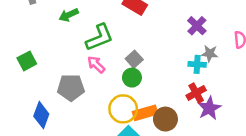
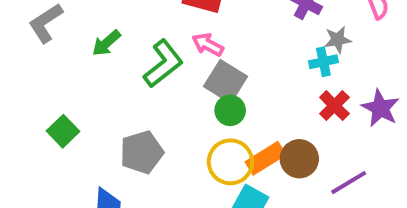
gray square: (134, 59) -> (225, 81), size x1.5
pink arrow: (96, 64) -> (208, 45), moved
purple star: (209, 108) -> (380, 108), moved

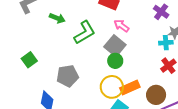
green arrow: (106, 43) -> (57, 18), turned -126
pink arrow: (208, 45) -> (121, 26), moved
brown circle: (299, 159) -> (156, 95), moved

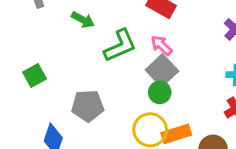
pink arrow: (121, 26) -> (161, 45), moved

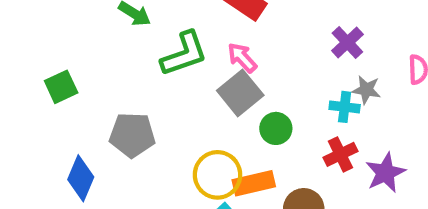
green circle: (160, 92) -> (276, 128), moved

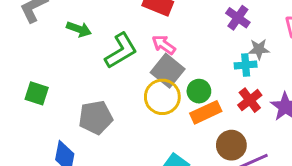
green square: (61, 87) -> (37, 93), turned -35
yellow circle: (217, 175) -> (162, 97), moved
orange rectangle: (254, 183) -> (206, 112), moved

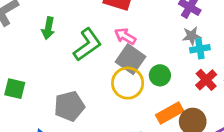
green arrow: (79, 29) -> (48, 28), turned 85
gray star: (259, 49) -> (192, 36), moved
orange rectangle: (206, 112) -> (170, 113), moved

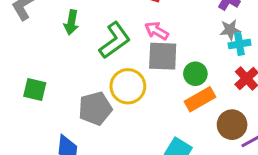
gray square: (131, 59) -> (163, 56), turned -32
yellow circle: (128, 83) -> (128, 86), moved
orange rectangle: (170, 113) -> (200, 99), moved

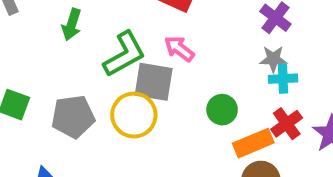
gray square: (163, 56) -> (154, 82), moved
orange rectangle: (200, 99) -> (253, 143), moved
gray pentagon: (95, 109) -> (73, 117), moved

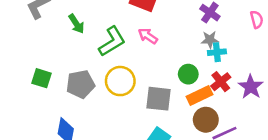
green arrow: (72, 25) -> (76, 24), turned -48
gray square: (154, 82) -> (158, 99), moved
green circle: (222, 110) -> (188, 74), moved

